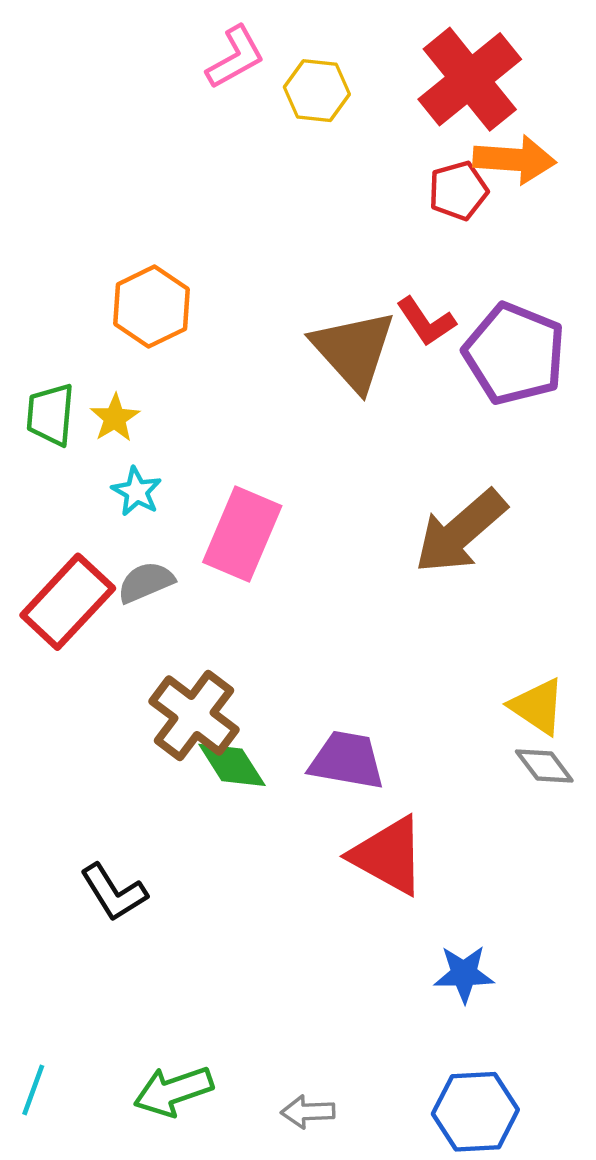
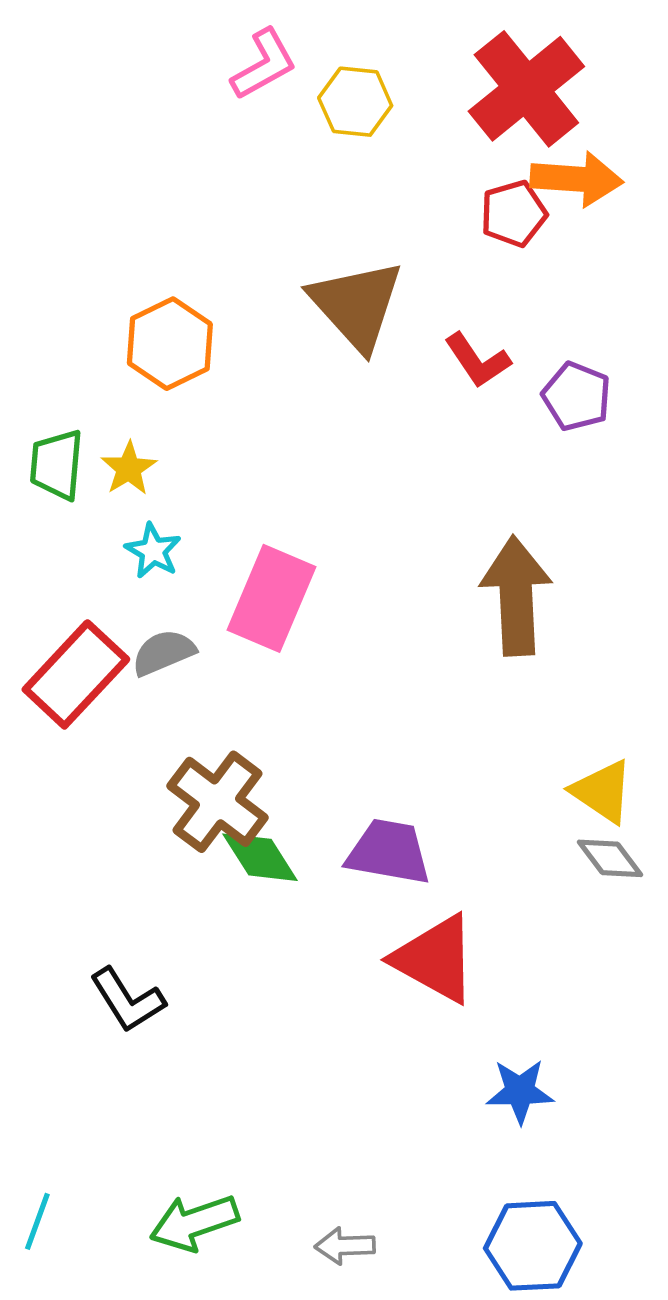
brown triangle: (354, 350) -> (356, 305), moved
purple pentagon: (514, 354) -> (577, 396), size x0.6
brown arrow: (461, 532) -> (516, 596), turned 128

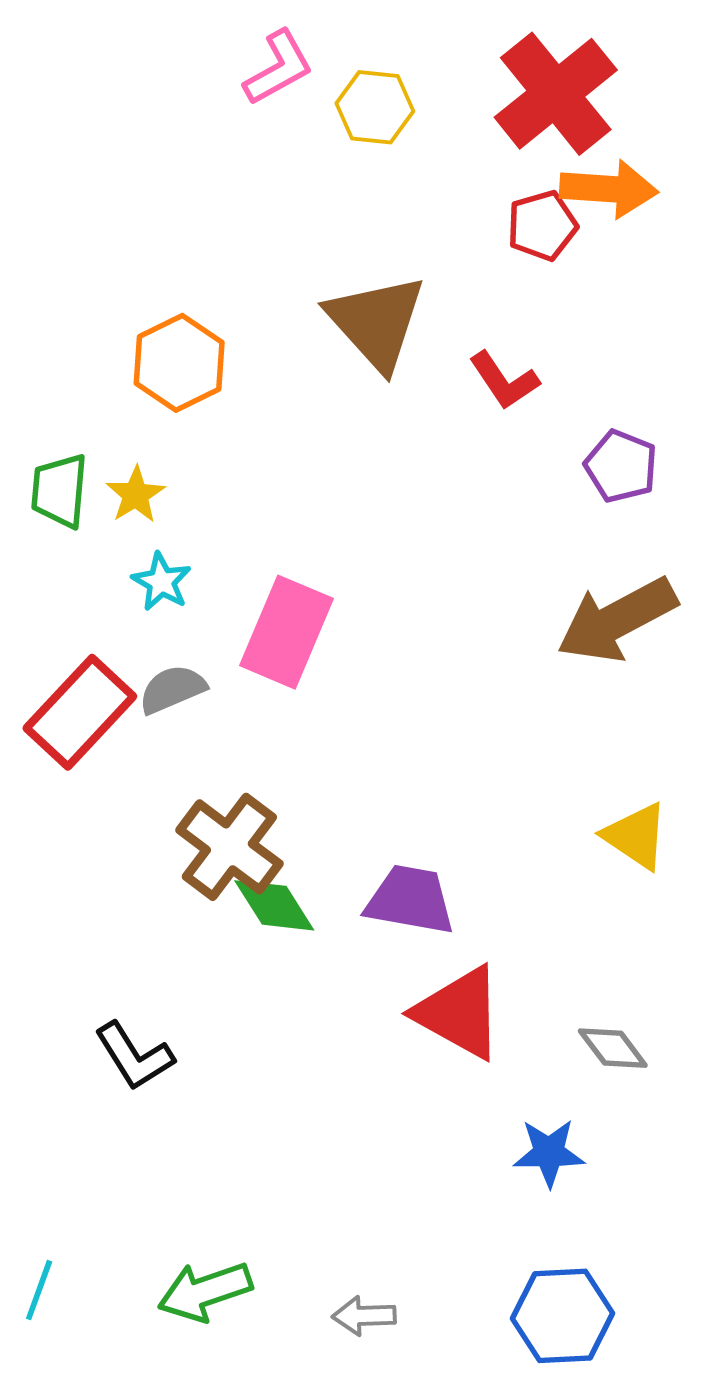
purple pentagon: (577, 396) -> (621, 466), moved
brown arrow: (516, 596) -> (617, 620), moved, turned -115
gray diamond: (610, 858) -> (613, 1048), moved

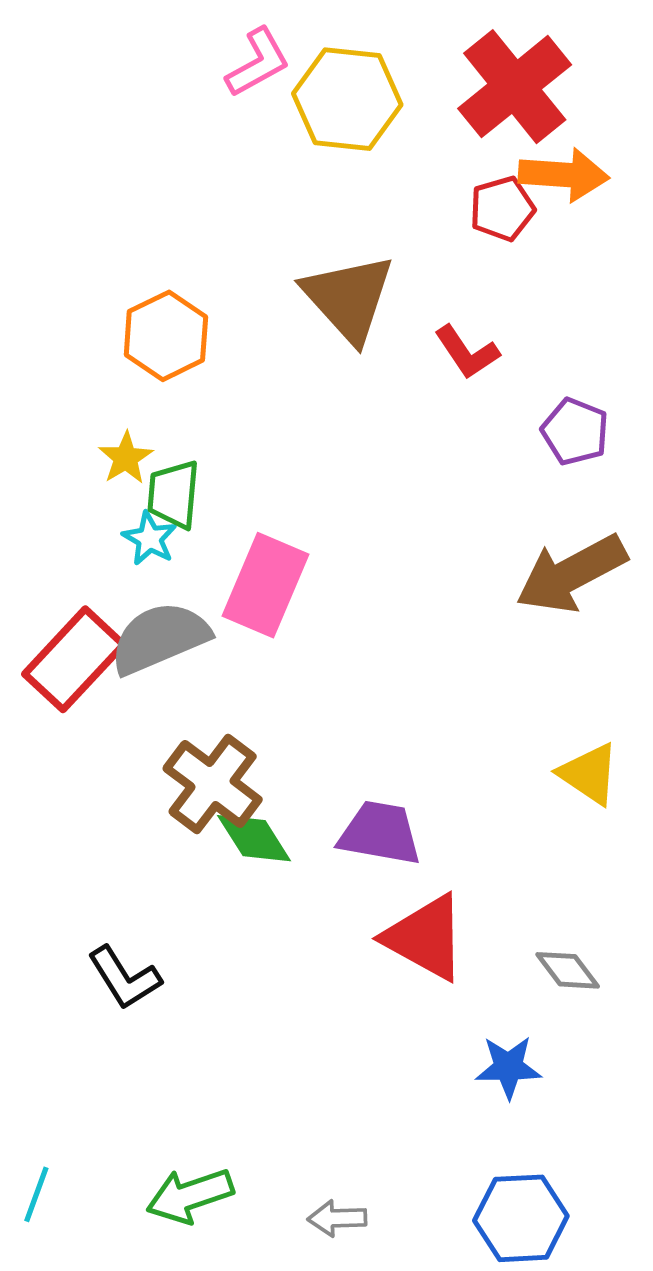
yellow hexagon: (375, 107) -> (347, 99), size x1.5
green trapezoid: (60, 491) -> (174, 494), moved
gray semicircle: (172, 689) -> (160, 638), size x1.6

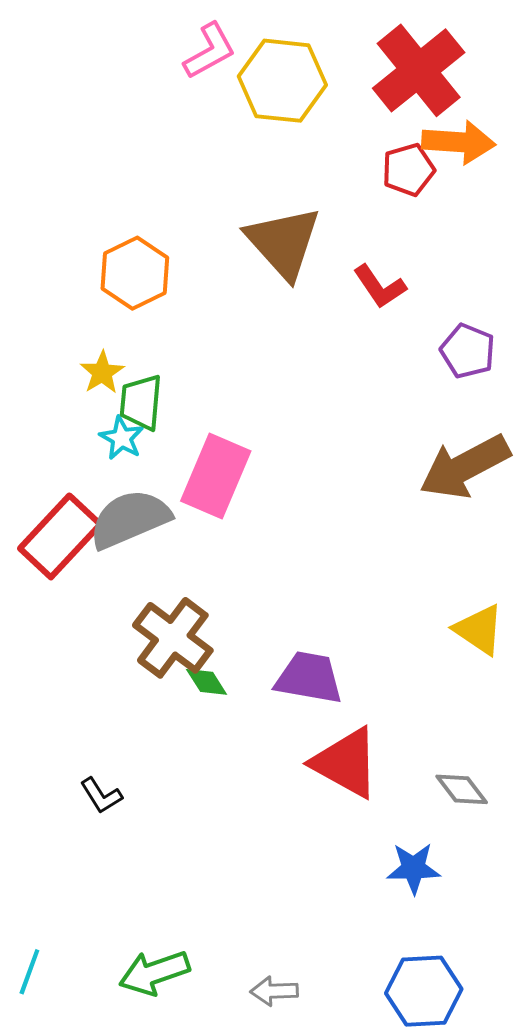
green diamond: (254, 838) -> (207, 682), size x0.7
black L-shape: (124, 978) -> (101, 796), size x0.7

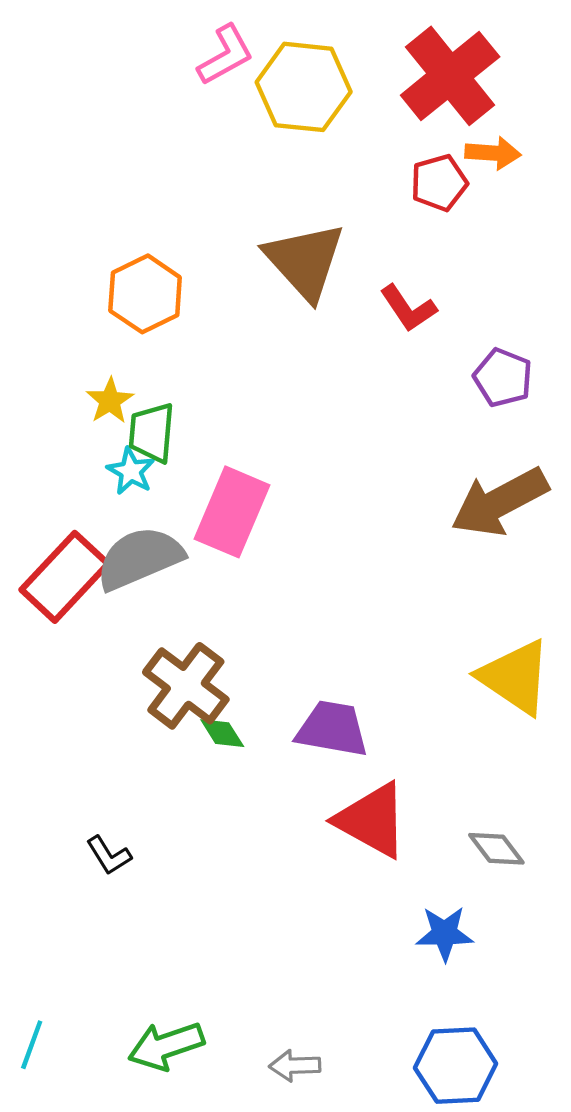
orange arrow: (459, 142) -> (493, 153), size x0.7
yellow triangle: (479, 630) -> (515, 677), size x1.4

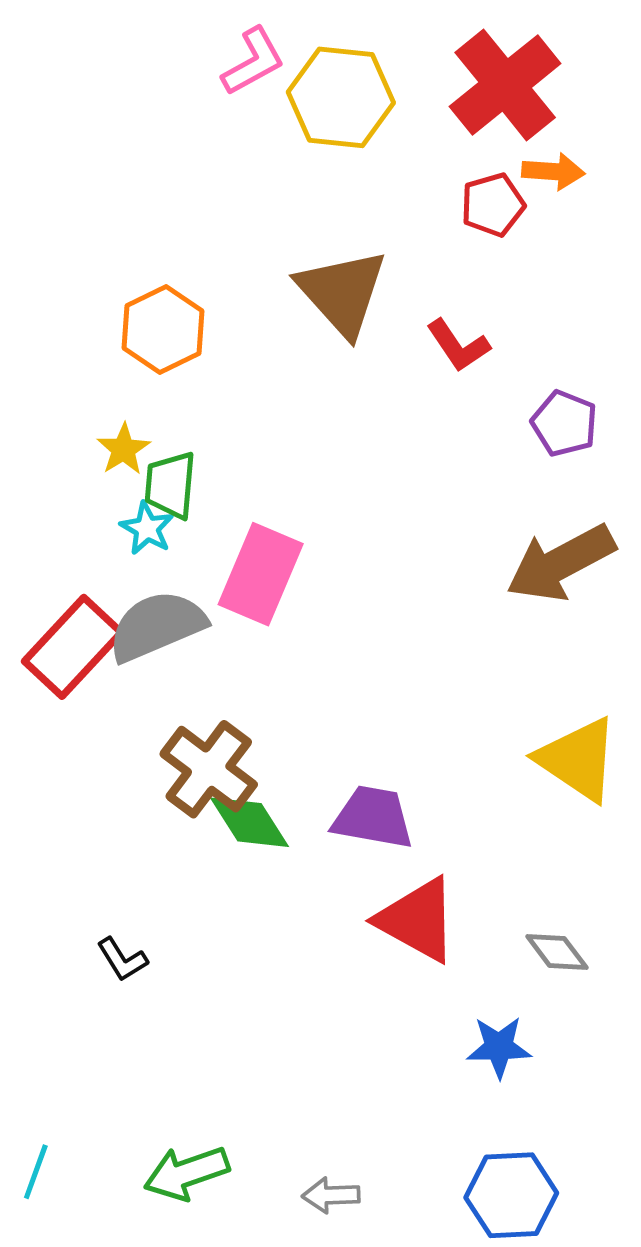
green diamond: (222, 733) -> (249, 822), size x1.6

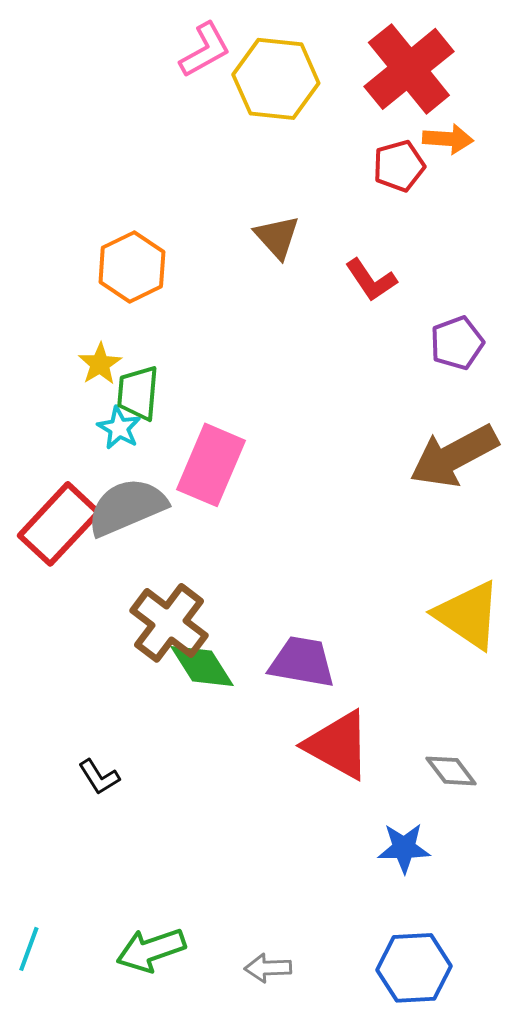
brown triangle: (342, 292) -> (277, 237), size x0.6
purple pentagon: (564, 423) -> (457, 343), turned 30

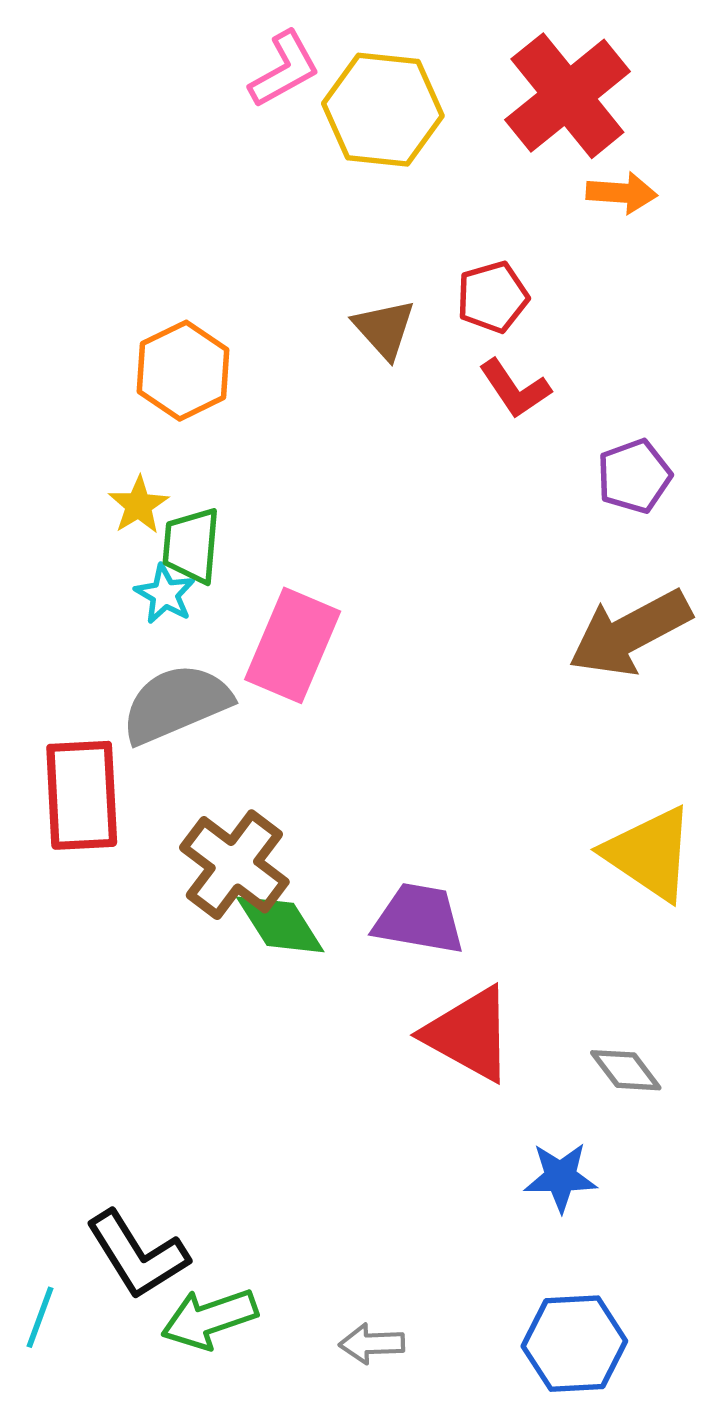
red pentagon: (399, 166) -> (493, 297), moved
red rectangle: (59, 524) -> (82, 795), moved, turned -46
black L-shape: (99, 777) -> (137, 1255), moved, size x1.8

